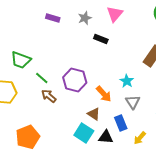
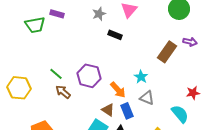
purple rectangle: (53, 18) -> (57, 14), moved
green trapezoid: (21, 60) -> (35, 25), moved, turned -30
gray triangle: (133, 102) -> (147, 98), turned -35
blue rectangle: (121, 123) -> (127, 111), moved

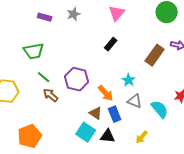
gray star: (99, 14) -> (74, 14), moved
green trapezoid: (35, 25) -> (34, 51), moved
black rectangle: (115, 35) -> (111, 44), moved, turned -72
cyan semicircle: (180, 114) -> (160, 109), moved

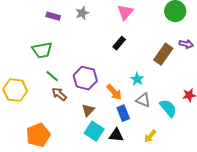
brown triangle: (96, 113) -> (88, 110), moved, turned 40

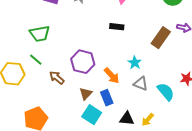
black rectangle: (119, 43) -> (117, 27), turned 56
green line: (52, 76) -> (36, 60), moved
blue rectangle: (123, 113) -> (107, 98), moved
black triangle: (116, 135) -> (127, 119), moved

